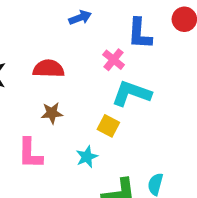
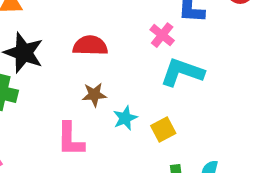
yellow square: (108, 126) -> (163, 129), moved, turned 35
cyan star: (87, 157) -> (125, 118), moved

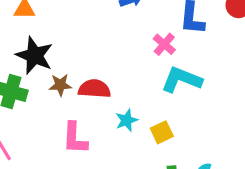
red semicircle: (90, 46) -> (94, 89), moved
brown star: (94, 95) -> (60, 85), moved

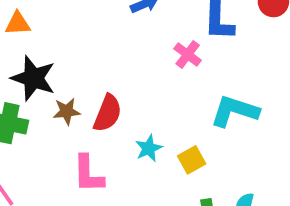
cyan L-shape: (182, 80) -> (235, 111), moved
red semicircle: (94, 89) -> (108, 113), turned 112

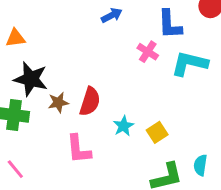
cyan L-shape: (235, 111) -> (189, 63), moved

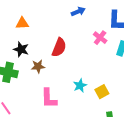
orange triangle: (16, 38) -> (22, 23), moved
black star: (31, 79) -> (21, 49), size x0.7
red semicircle: (90, 101) -> (59, 47), moved

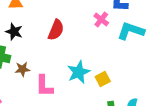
brown star: (38, 66) -> (22, 69), moved
cyan star: (80, 86) -> (79, 72), size x1.5

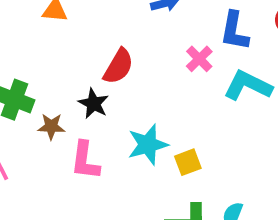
black star: (14, 32) -> (94, 104), moved

